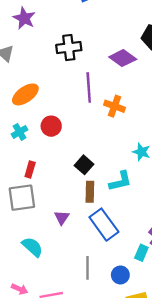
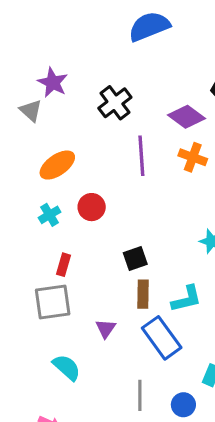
purple star: (24, 18) -> (53, 83), moved
black cross: (69, 48) -> (115, 103), turned -30
orange cross: (114, 106) -> (193, 157), moved
black square: (84, 165) -> (135, 258), turned 30
cyan L-shape: (120, 181) -> (187, 299), moved

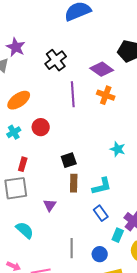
blue rectangle: (162, 338) -> (101, 213), moved, size x0.6

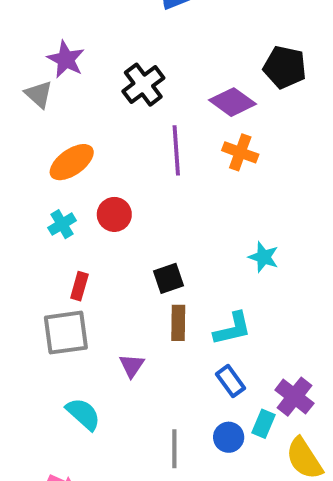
blue circle: (100, 254) -> (229, 437), moved

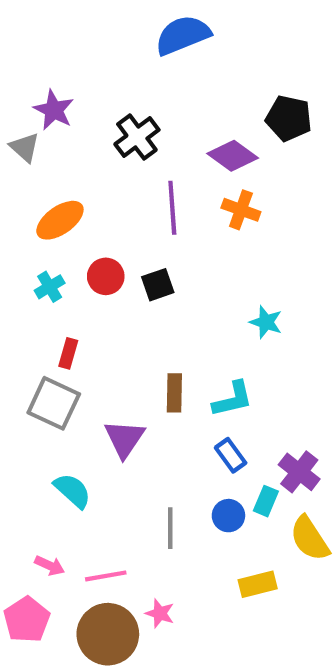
black square: (169, 278) -> (158, 285), moved
gray square: (66, 333) -> (54, 403), turned 33
purple triangle: (132, 366) -> (124, 439), size x1.5

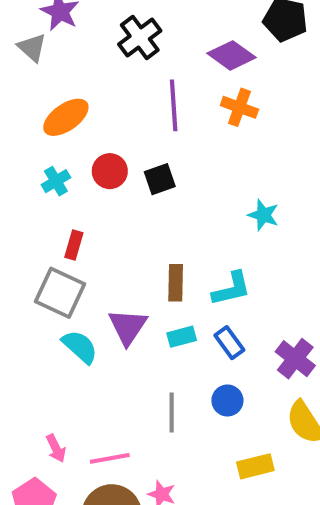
cyan semicircle: (72, 491) -> (80, 347), moved
cyan rectangle: (266, 501) -> (182, 337), moved, turned 52
pink arrow: (50, 566) -> (56, 448), turned 40

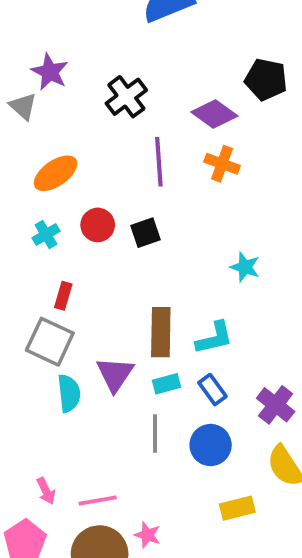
brown rectangle: (176, 283) -> (161, 332), size x1.4
cyan semicircle: (80, 347) -> (69, 393), turned 42
blue circle: (227, 401) -> (211, 445), size x1.4
gray line: (172, 412) -> (155, 434), moved

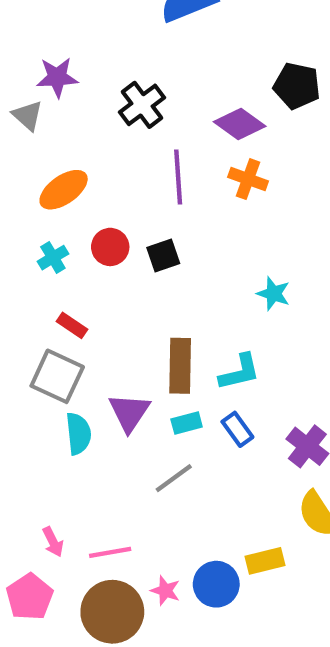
purple star: (50, 72) -> (57, 77), turned -30
red rectangle: (63, 296) -> (72, 325), turned -72
gray line: (155, 434) -> (174, 478), turned 54
blue circle: (211, 445) -> (216, 584), moved

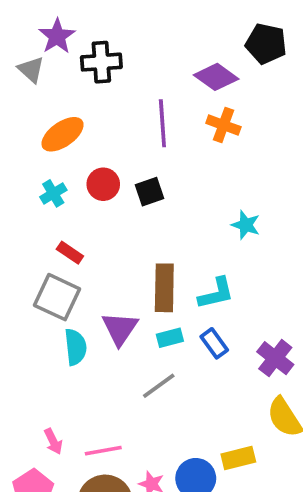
purple star: (57, 77) -> (57, 36), turned -30
black cross: (142, 105) -> (101, 62), moved, turned 33

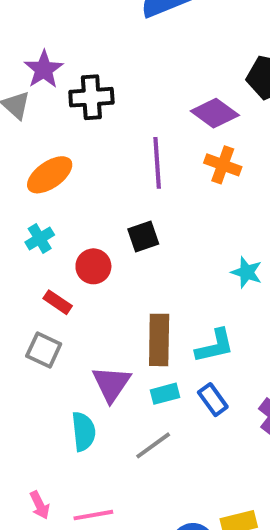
red circle: (103, 184) -> (93, 266), moved
gray square: (57, 297) -> (44, 350), size x0.7
cyan semicircle: (75, 347) -> (83, 432), moved

